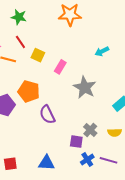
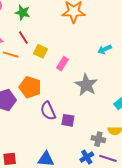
gray cross: (90, 130) -> (98, 139), moved, turned -32
purple square: (76, 142) -> (68, 120), moved

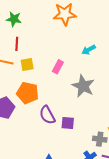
red line: (23, 38) -> (17, 44), turned 40
cyan arrow: (105, 49) -> (89, 50), moved
yellow square: (41, 51) -> (27, 65), moved, turned -32

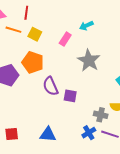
cyan arrow: (89, 50) -> (86, 26), moved
yellow square: (27, 65) -> (35, 34), turned 32

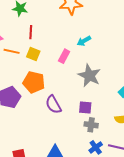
red line: (26, 13) -> (31, 32), moved
purple square: (70, 96) -> (85, 108), moved
gray cross: (101, 115) -> (91, 125), moved

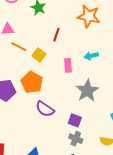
red line: (31, 32) -> (56, 35), moved
pink rectangle: (64, 56) -> (68, 65), turned -48
purple semicircle: (53, 104) -> (45, 109), turned -42

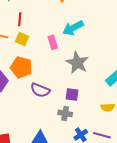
red line: (56, 35) -> (20, 19), moved
cyan arrow: (91, 56) -> (73, 28), size x1.5
gray cross: (76, 139) -> (65, 113), moved

